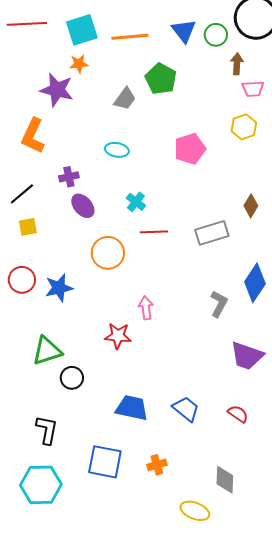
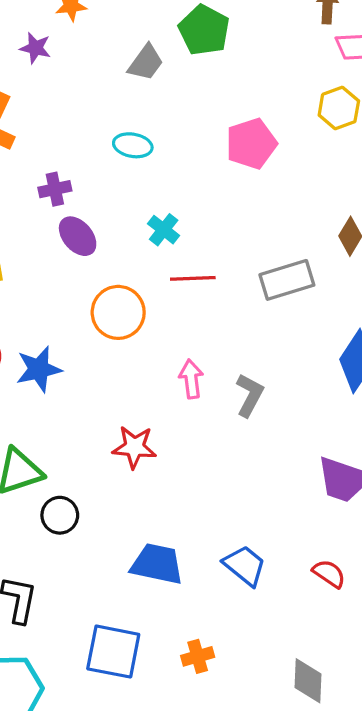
purple star: (57, 90) -> (35, 48), size x0.6
gray L-shape: (219, 304) -> (250, 395), moved
pink arrow: (146, 308) -> (191, 379), moved

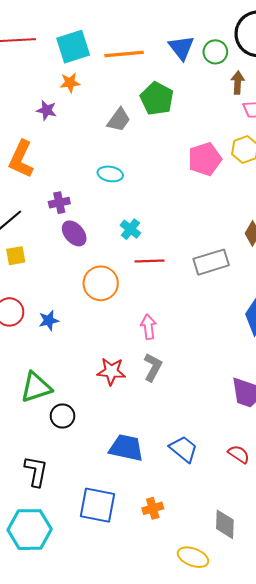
pink pentagon: (251, 144) -> (205, 159), moved
blue star: (39, 369) -> (49, 320), size x0.7
gray L-shape: (250, 395) -> (153, 367), moved

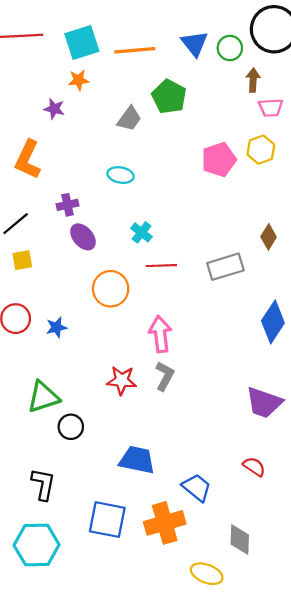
pink arrow: (148, 327) -> (160, 334), size x1.4
blue trapezoid: (183, 449) -> (197, 488), moved
orange cross: (153, 508) -> (165, 523), size x1.8

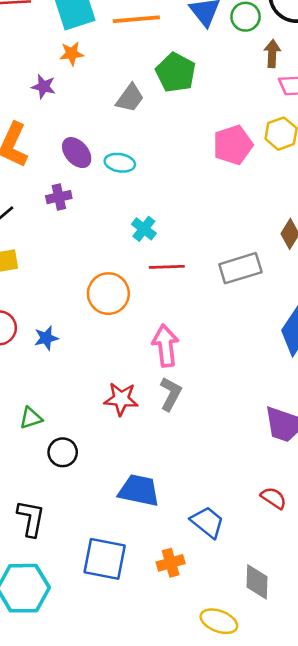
purple ellipse: (83, 237) -> (77, 153), moved
green triangle: (43, 397) -> (31, 418), size x0.6
orange cross: (165, 523) -> (171, 563), size x0.6

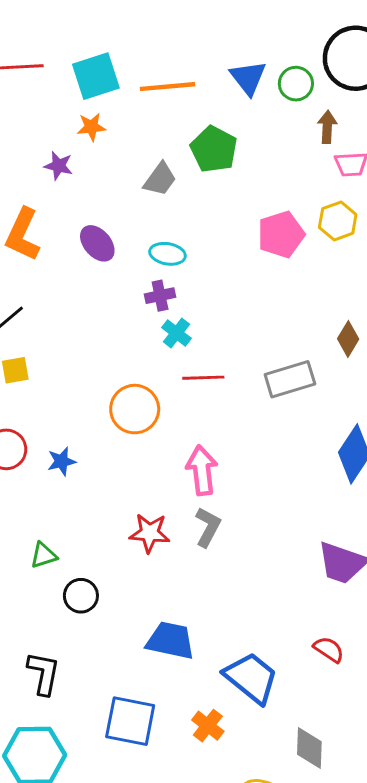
cyan ellipse: (120, 163) -> (167, 254), moved
purple cross: (59, 197) -> (160, 296), moved
blue trapezoid: (207, 522) -> (251, 678), size x1.4
orange cross: (171, 563) -> (208, 726), turned -36

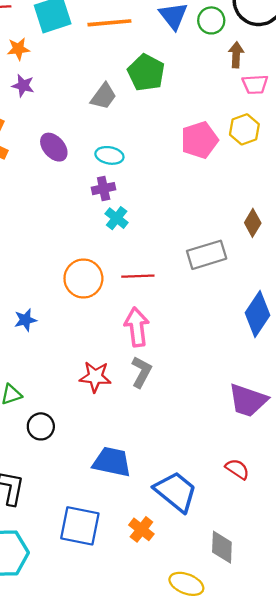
orange star: (91, 127) -> (18, 49), moved
red line: (203, 378) -> (138, 276), moved

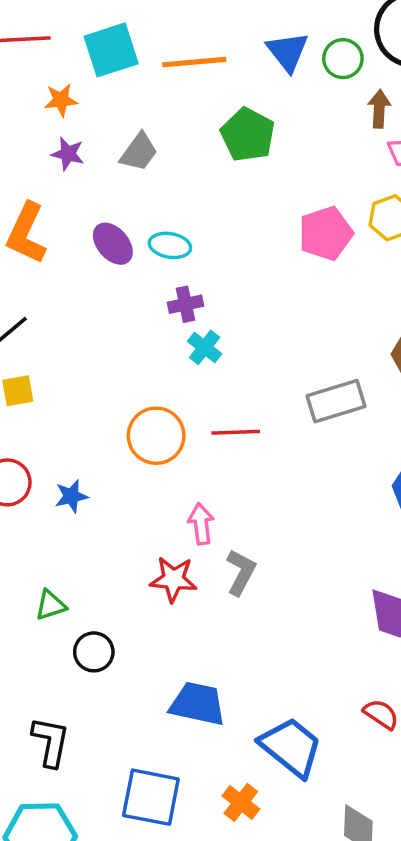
gray trapezoid: (104, 96) -> (139, 152), moved
cyan ellipse: (109, 155) -> (170, 245), moved
pink arrow: (137, 327) -> (201, 524), moved, size x0.7

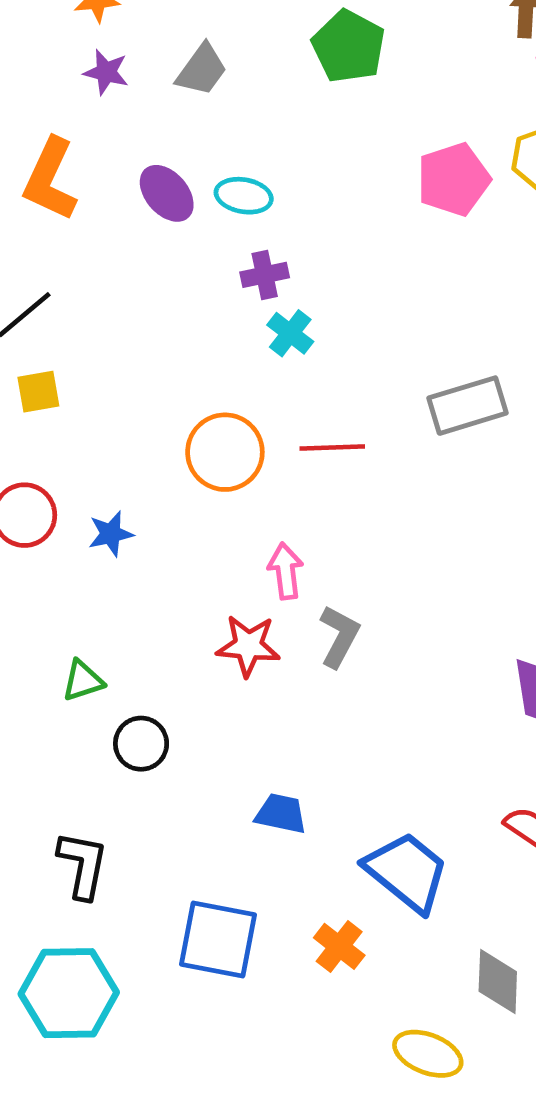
blue trapezoid: (198, 704) -> (281, 814), size x0.7

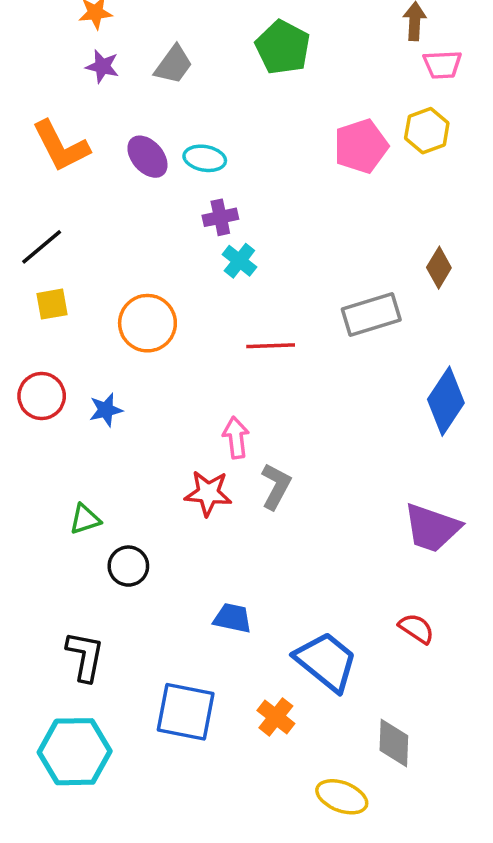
orange L-shape: (50, 179) -> (61, 146), turned -52
orange circle: (225, 452) -> (147, 323), moved

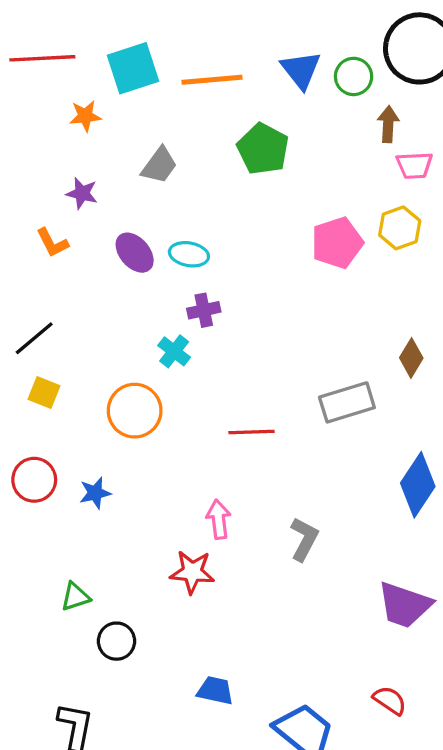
purple star: (102, 66) -> (82, 193), moved
orange L-shape: (61, 146) -> (52, 243), size x0.6
cyan cross: (239, 261) -> (174, 351), moved
yellow square: (52, 304) -> (44, 393), turned 32
gray L-shape: (276, 486) -> (304, 539), moved

